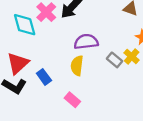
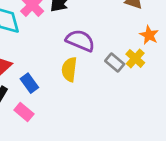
purple semicircle: (86, 42) -> (80, 41), turned 30
pink rectangle: (72, 100) -> (24, 112), moved

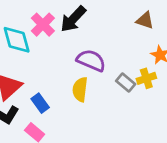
yellow cross: (135, 58) -> (146, 78), turned 30

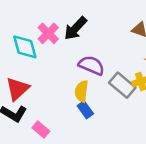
gray rectangle: (126, 83) -> (122, 85), size x1.5
blue rectangle: (40, 103) -> (85, 110), moved

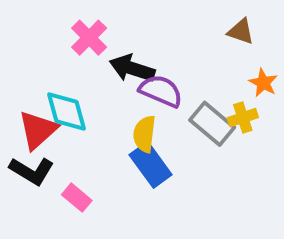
black arrow: (75, 28) -> (132, 68), moved, turned 65
cyan diamond: (25, 47) -> (67, 111), moved
blue rectangle: (85, 110) -> (151, 165), size x1.5

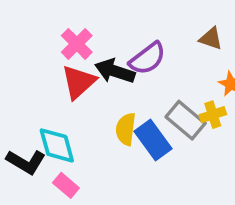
purple semicircle: (161, 91) -> (147, 58), moved, turned 120
cyan diamond: (67, 111) -> (57, 145), moved
red triangle: (38, 130) -> (79, 82), moved
blue rectangle: (151, 165) -> (153, 140), moved

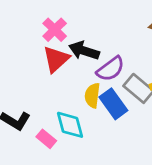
purple semicircle: (147, 58) -> (111, 69), moved
cyan diamond: (57, 145) -> (70, 125), moved

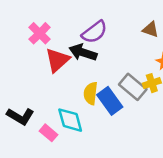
pink cross: (55, 30) -> (40, 33), moved
purple semicircle: (111, 69) -> (94, 32), moved

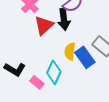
black arrow: (83, 52) -> (64, 19), turned -115
cyan diamond: (70, 120) -> (54, 72), turned 40

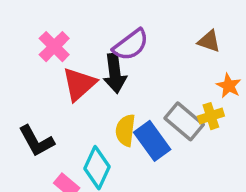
black L-shape: (15, 69) -> (36, 141), moved, turned 30

